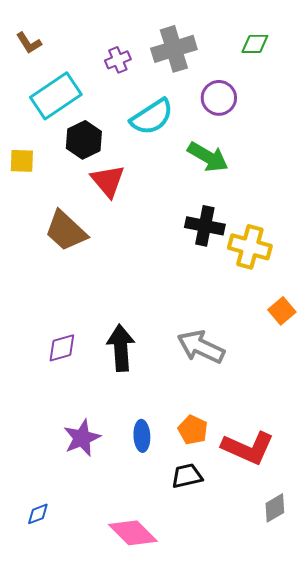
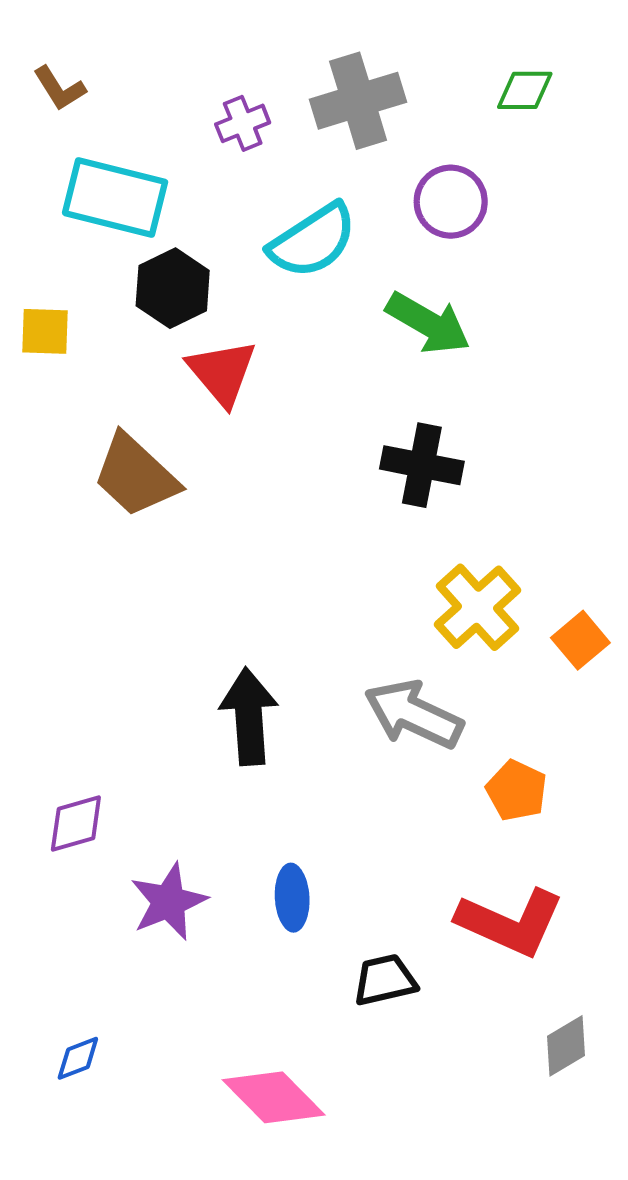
cyan rectangle: (56, 96) -> (115, 197), turned 48
yellow cross: (250, 247) -> (477, 607), moved, turned 33
purple diamond: (62, 348) -> (76, 823), moved
orange pentagon: (193, 430) -> (517, 791), moved

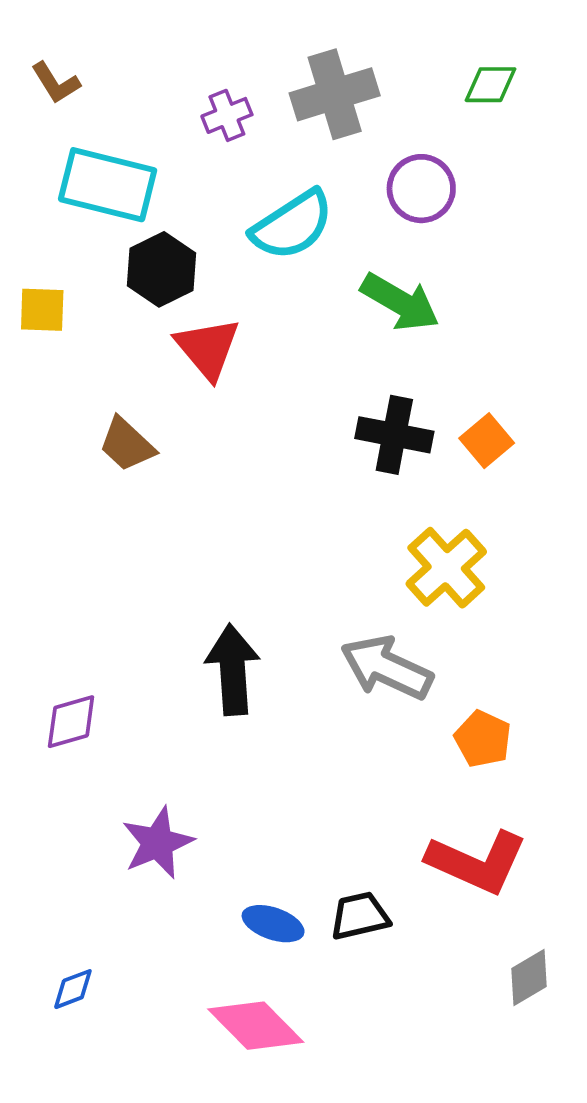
brown trapezoid: (136, 475) -> (127, 444), size x0.7
orange square: (580, 640) -> (487, 441), moved
purple diamond: (76, 823) -> (71, 722), moved
blue ellipse: (292, 898) -> (273, 924), moved, turned -68

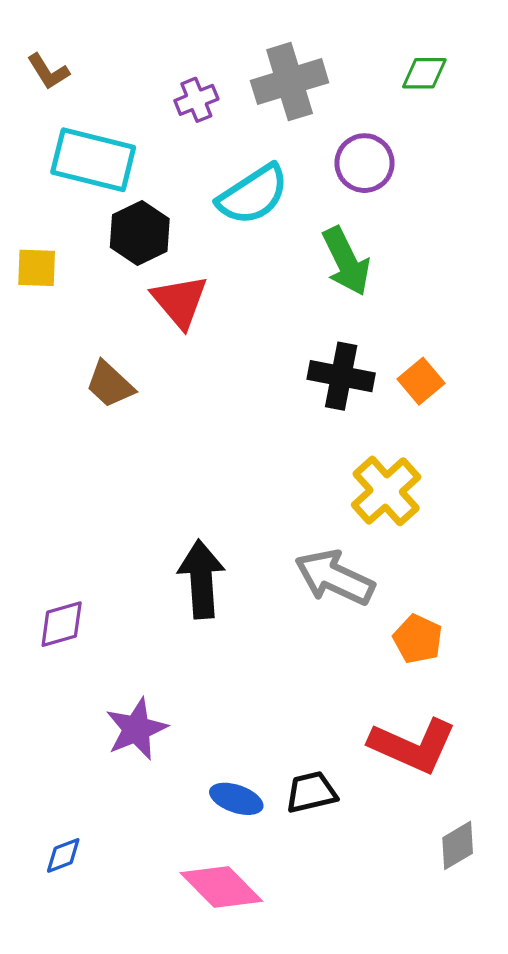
green arrow: (400, 302) -> (346, 261), turned 34

